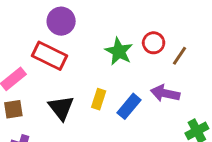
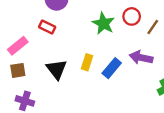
red rectangle: (50, 56) -> (47, 27), size x0.6

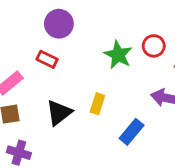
blue rectangle: (112, 68) -> (132, 132), moved
black triangle: (57, 69) -> (59, 113), turned 30

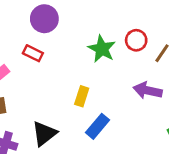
black triangle: (59, 113) -> (44, 134), moved
blue rectangle: (132, 132) -> (97, 126), moved

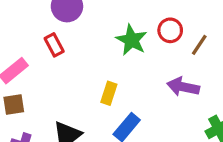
red rectangle: (33, 53) -> (54, 45), turned 36

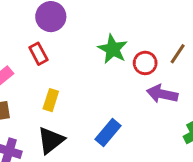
red circle: (170, 30) -> (145, 63), moved
yellow rectangle: (109, 93) -> (51, 100), moved

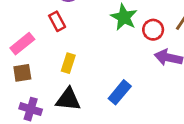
black triangle: (51, 140) -> (68, 99), turned 44

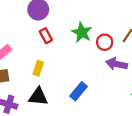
red rectangle: (57, 21) -> (46, 36), moved

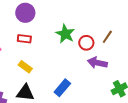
red rectangle: (46, 36) -> (24, 39), moved, turned -56
yellow rectangle: (38, 68) -> (25, 67), turned -72

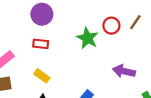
brown line: (107, 37) -> (135, 22), moved
red circle: (86, 43) -> (111, 26), moved

